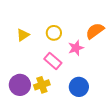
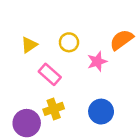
pink rectangle: (53, 61) -> (50, 74), moved
purple circle: (20, 85) -> (27, 123), moved

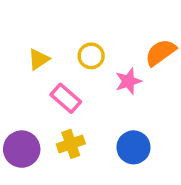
purple circle: (27, 123) -> (22, 149), moved

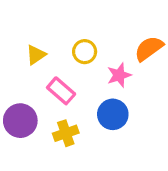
blue circle: (133, 147) -> (113, 114), moved
purple circle: (22, 149) -> (20, 121), moved

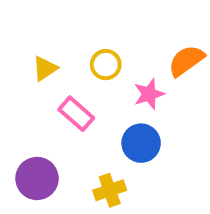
purple circle: (20, 121) -> (37, 178), moved
yellow cross: (66, 133) -> (110, 190), moved

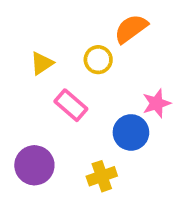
orange semicircle: (186, 61) -> (131, 29), moved
pink star: (149, 94) -> (156, 103), moved

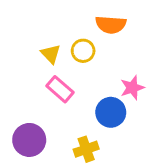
orange semicircle: (131, 29) -> (111, 25), turned -140
yellow triangle: (42, 63) -> (51, 54), moved, turned -40

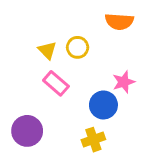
orange semicircle: (111, 25) -> (119, 21), moved
yellow cross: (86, 149) -> (93, 140), moved

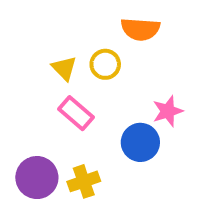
orange semicircle: (119, 21) -> (140, 29), moved
yellow cross: (93, 140) -> (84, 181), moved

